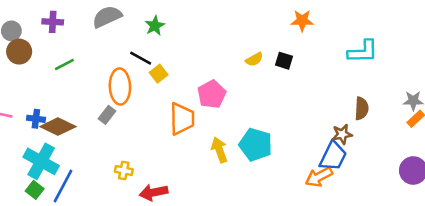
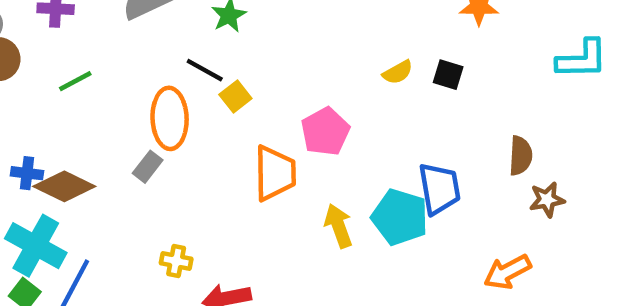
brown semicircle: (362, 108) -> (521, 156), moved
blue trapezoid: (333, 156) -> (439, 189), moved, turned -36

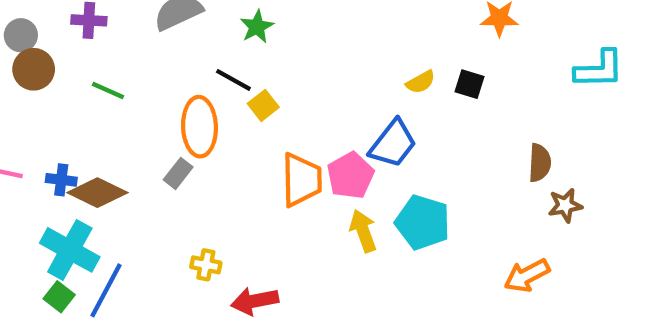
green line: (75, 81) -> (108, 91), turned 52
pink pentagon: (325, 132) -> (350, 176), moved
blue trapezoid: (439, 189) -> (393, 144), moved, turned 48

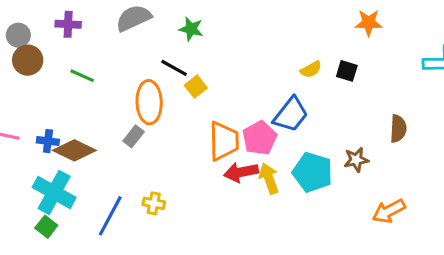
green star: (257, 27) -> (191, 29), turned -30
brown star: (565, 205) -> (356, 160), moved
blue line: (106, 290) -> (110, 216), moved
red arrow: (255, 301) -> (241, 172), moved

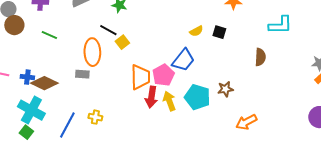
brown semicircle: (398, 129) -> (260, 57), moved
gray rectangle: (134, 136) -> (82, 74), turned 56
red arrow: (241, 172) -> (151, 97), turned -70

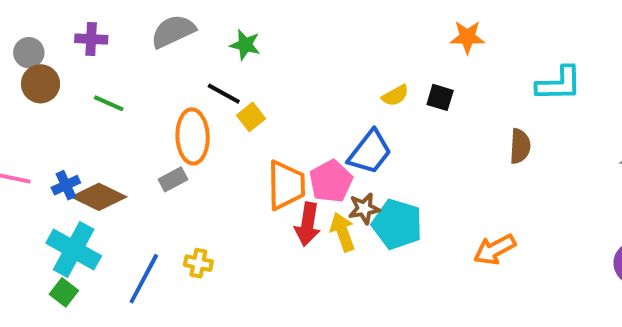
gray rectangle: (82, 74) -> (173, 179), turned -32
blue cross: (27, 77) -> (66, 185), turned -32
brown star: (225, 89) -> (364, 209), moved
orange arrow: (246, 122) -> (495, 249), moved

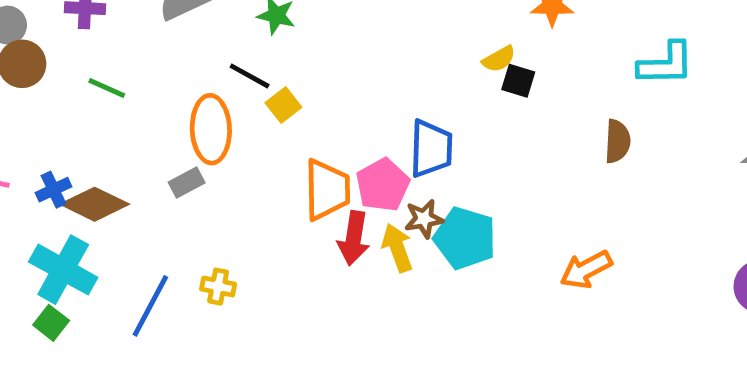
yellow semicircle: (395, 96) -> (499, 59), moved
blue trapezoid: (370, 152) -> (431, 149), turned -36

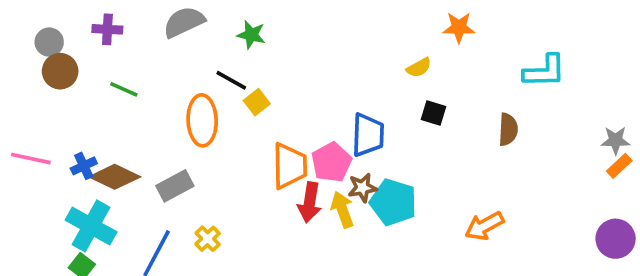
black square: (518, 81) -> (433, 113), moved
gray rectangle: (187, 182) -> (175, 186), moved, size x1.4
yellow cross: (218, 287) -> (208, 239), turned 35

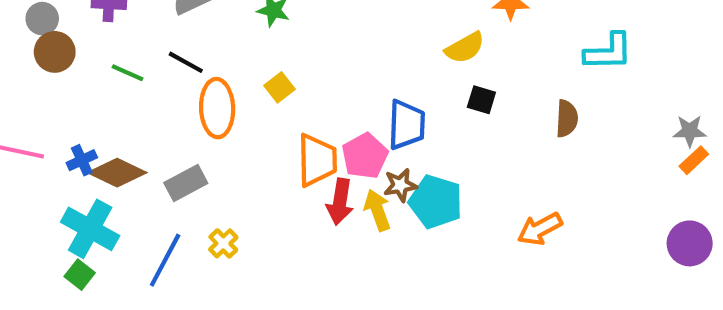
yellow semicircle: (419, 68) -> (465, 48), size x1.4
black line: (231, 80) -> (186, 62), moved

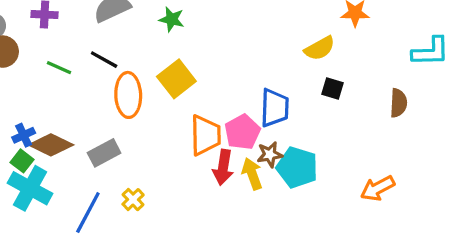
yellow square: (280, 87) -> (176, 79), size x1.6
green square: (80, 275) -> (22, 161), moved

